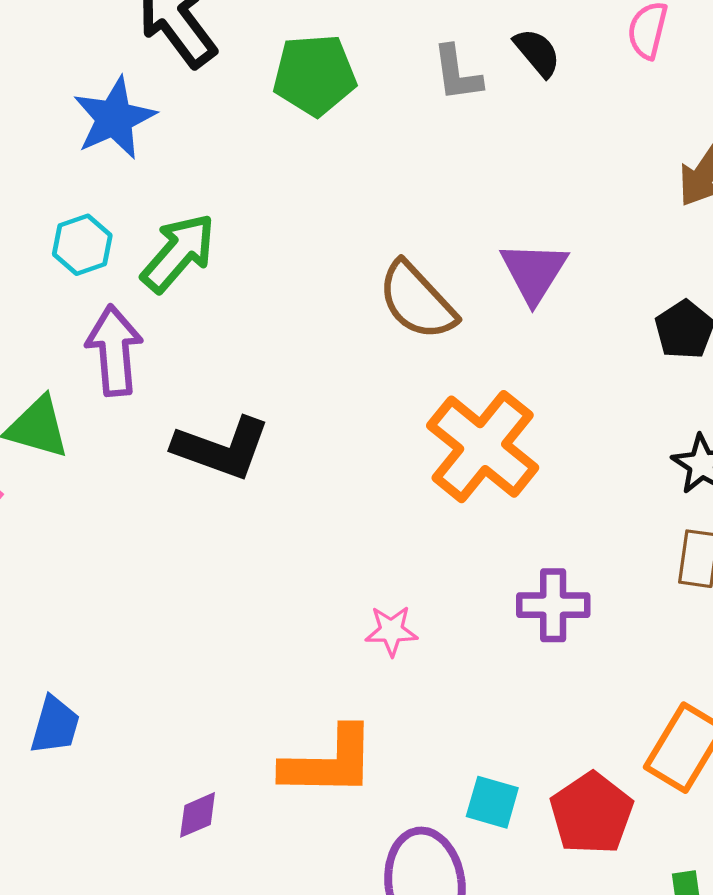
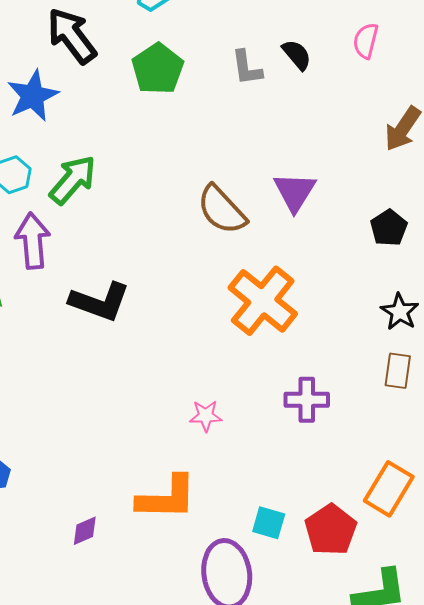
green pentagon: (314, 75) -> (158, 69), turned -30

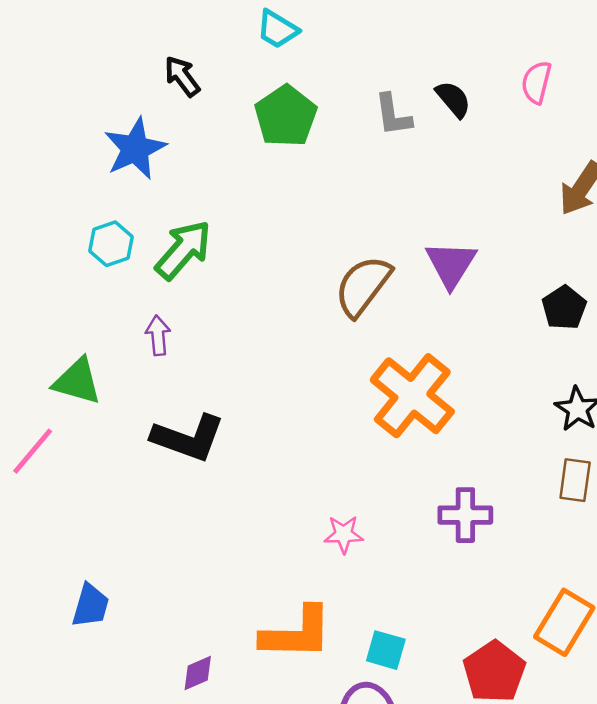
black arrow: (72, 36) -> (182, 76), size x0.6
brown semicircle: (222, 210) -> (363, 286), turned 80
purple arrow: (33, 241) -> (158, 335), moved, size x0.6
black L-shape: (100, 302) -> (188, 438), moved
cyan square: (269, 523) -> (386, 650), moved

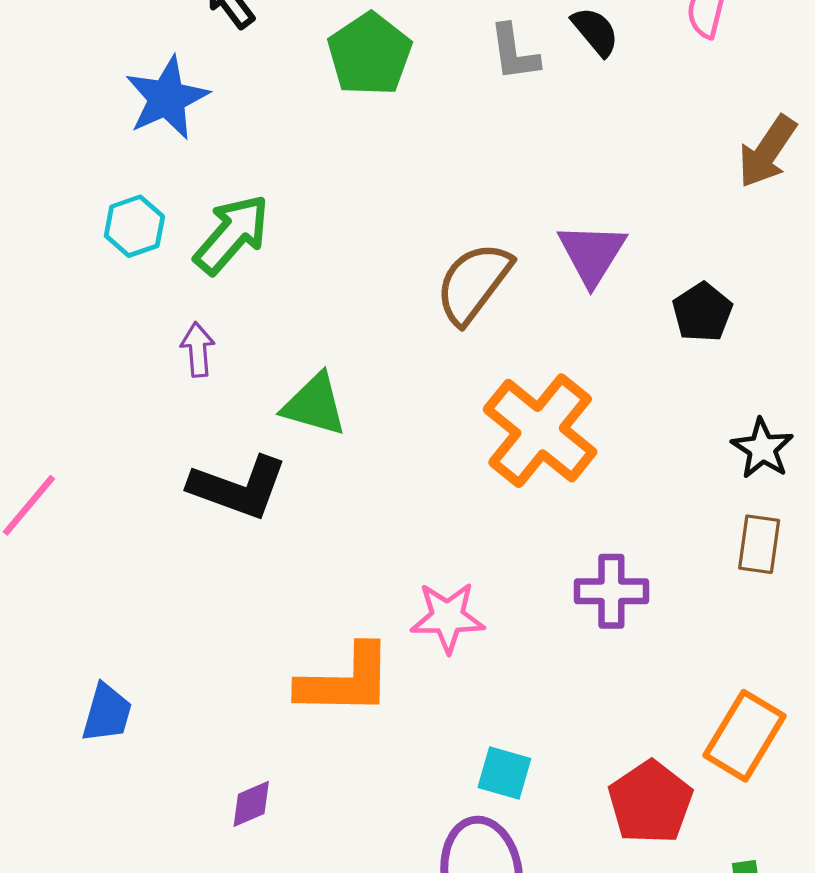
black pentagon: (564, 308) -> (702, 312), moved
green triangle: (77, 381) -> (315, 405), moved
pink star: (344, 534) -> (448, 617), size x1.4
orange L-shape: (297, 633) -> (345, 681), moved

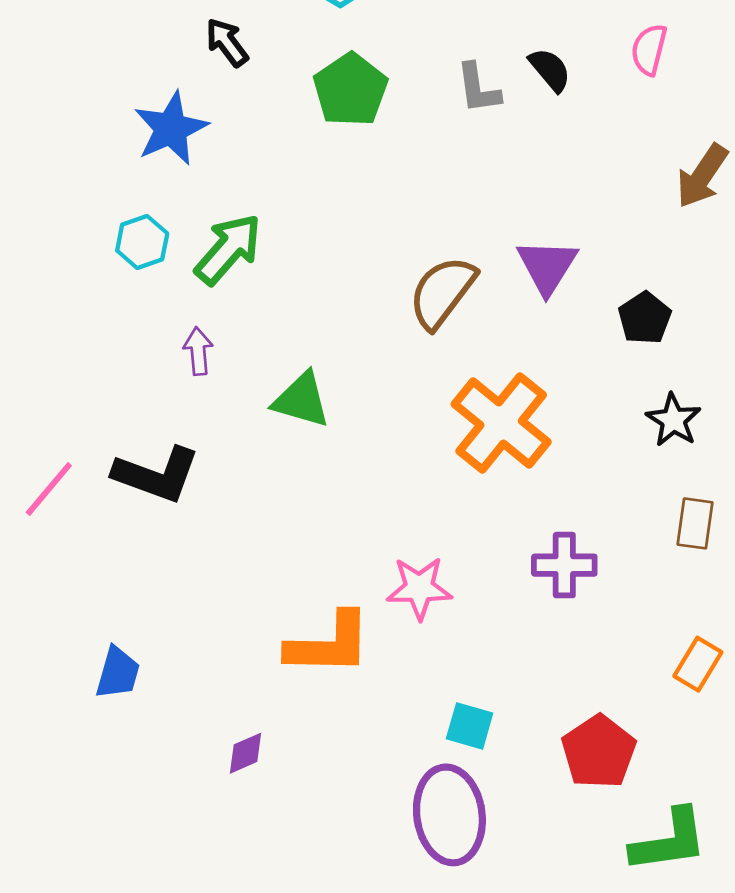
black star: (762, 449) -> (673, 420), moved
black L-shape: (238, 487) -> (157, 475), moved
orange rectangle: (744, 736) -> (698, 664), moved, size x0.7

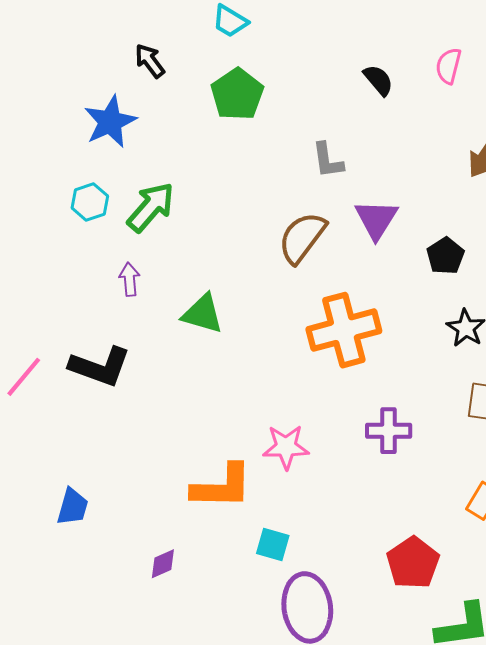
gray L-shape: (478, 88) -> (328, 160), moved
orange cross: (501, 423) -> (344, 330), turned 36
cyan square: (470, 726) -> (273, 544), moved

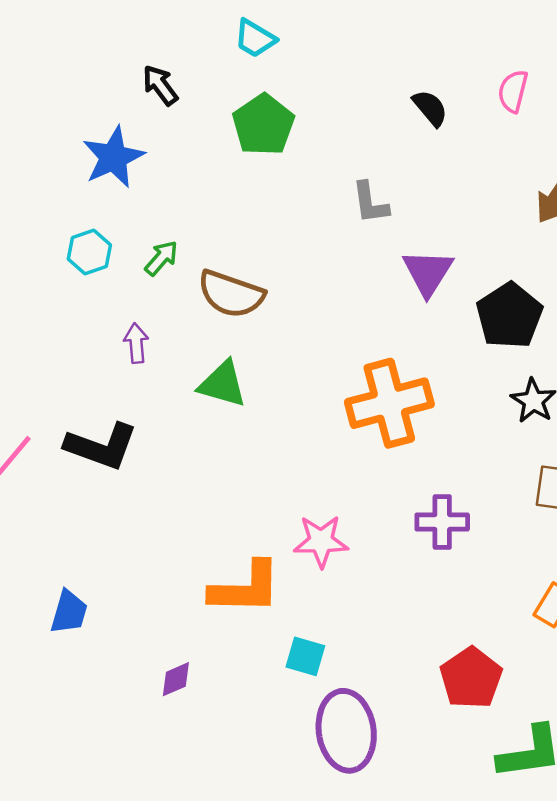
green arrow: (151, 207) -> (161, 258), size x0.6
brown semicircle: (302, 238) -> (231, 294), moved, turned -108
black pentagon: (445, 256) -> (509, 316), size x1.5

